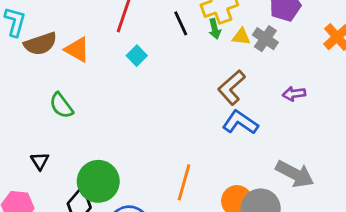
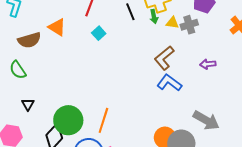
gray cross: (265, 39) -> (189, 25), turned 36
brown semicircle: (40, 44) -> (29, 40), moved
green semicircle: (61, 105) -> (18, 70), moved
orange line: (184, 182) -> (103, 120), moved

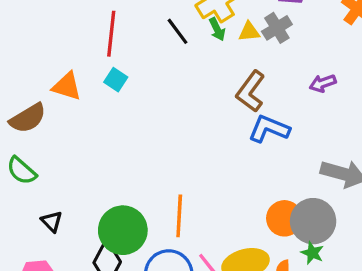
cyan square: (99, 33) -> (116, 80), moved

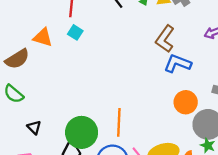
orange circle: (284, 218) -> (186, 102), moved

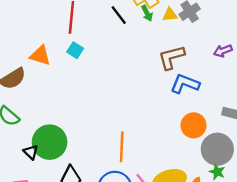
brown L-shape: (165, 39) -> (171, 57), turned 40
green circle: (82, 132) -> (50, 142), moved

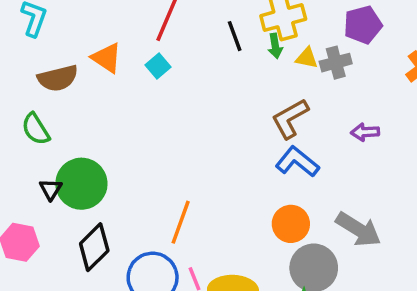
brown L-shape: (171, 57) -> (290, 118), turned -32

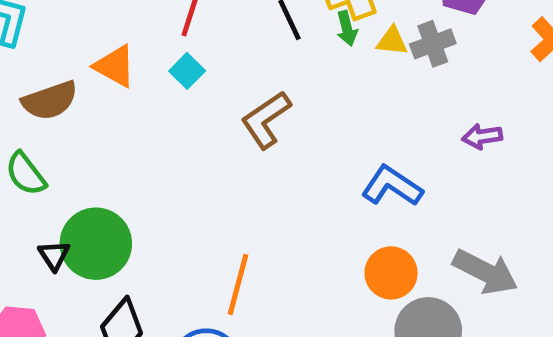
brown L-shape: (290, 118) -> (266, 120), moved

